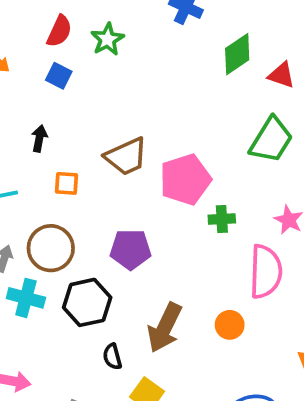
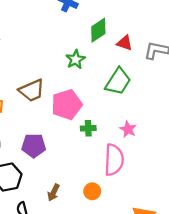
green star: (107, 39) -> (76, 59), moved
brown arrow: (165, 328) -> (54, 193), size x0.6

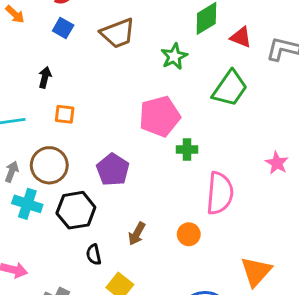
brown trapezoid: (32, 90) -> (118, 33), moved
pink star: (128, 129) -> (277, 163), moved
purple pentagon: (34, 146) -> (113, 170), turned 30

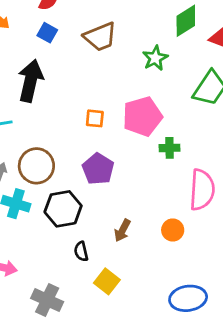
black arrow: (45, 77) -> (31, 81), size x2.0
orange square: (65, 114) -> (95, 118), moved

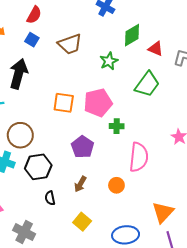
orange square: (95, 118) -> (64, 103), size x1.5
purple pentagon: (98, 169) -> (83, 147), moved
yellow square: (107, 281) -> (82, 222), moved

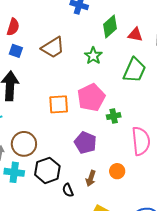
orange circle: (116, 185) -> (117, 171), moved
black semicircle: (50, 198) -> (68, 190), moved

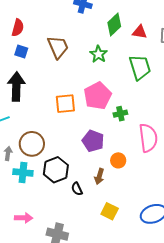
brown trapezoid: (53, 47) -> (58, 47), turned -80
green trapezoid: (134, 70) -> (140, 67), turned -40
orange circle: (117, 171) -> (118, 160), moved

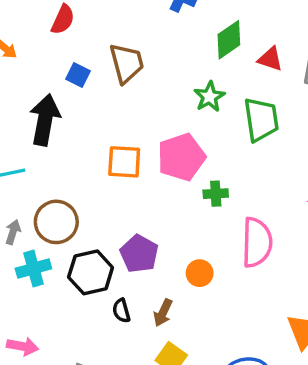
blue square: (21, 51) -> (78, 75), moved
green star: (98, 54) -> (209, 97), moved
purple pentagon: (93, 141) -> (139, 254), moved
cyan cross: (23, 172) -> (33, 269), turned -30
brown arrow: (99, 176) -> (163, 313), moved

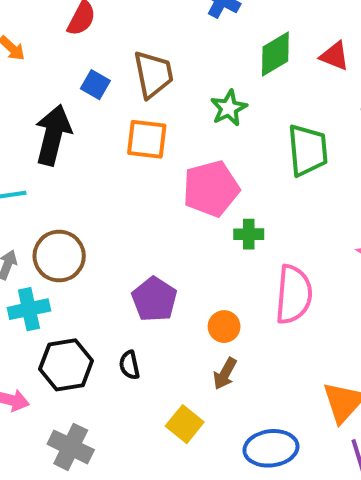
red triangle: (270, 59) -> (334, 56), moved
green star: (209, 97) -> (229, 108), moved
orange square: (124, 162) -> (147, 139), moved
black hexagon: (91, 272) -> (66, 365), moved
brown arrow: (163, 313) -> (225, 374), moved

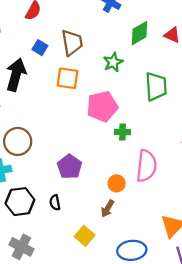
orange circle: (224, 327) -> (117, 183), moved

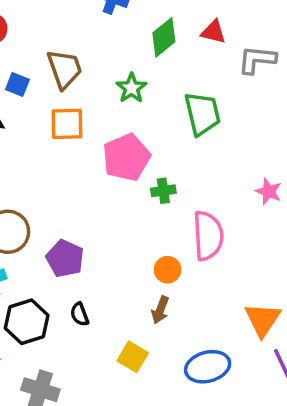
purple pentagon: (70, 167) -> (65, 258), moved

